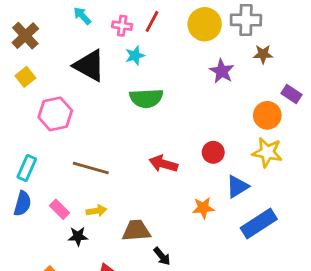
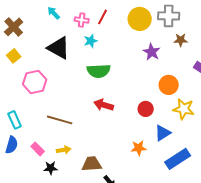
orange circle: (267, 115) -> (169, 85), moved
red arrow: (163, 164) -> (104, 105), moved
cyan rectangle: (27, 168) -> (15, 120), turned -48

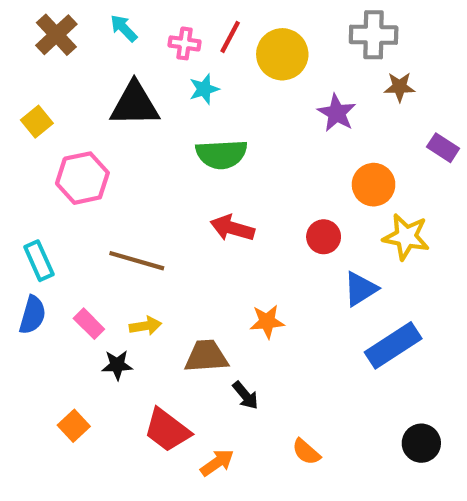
yellow circle: (140, 19) -> (282, 54), moved
brown cross: (14, 27) -> (56, 35), moved
black triangle: (59, 48) -> (135, 104), turned -30
orange star: (139, 148) -> (267, 321), moved

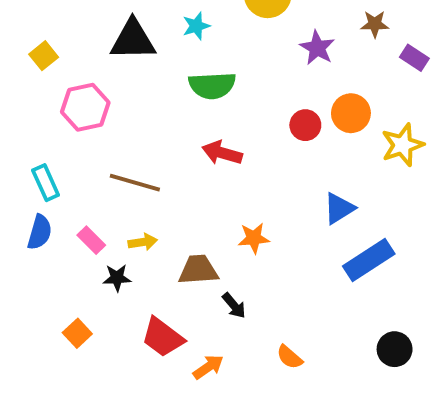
purple rectangle: (443, 148) -> (414, 58), moved
red circle: (324, 237) -> (305, 125), moved
yellow star: (406, 237) -> (402, 145), moved, turned -30

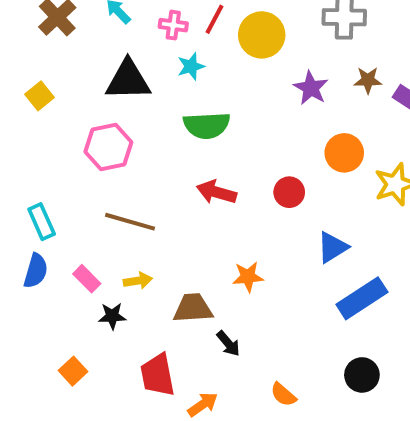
brown star: (375, 24) -> (368, 80), moved
pink hexagon: (85, 107) -> (108, 147), moved
red circle: (305, 125) -> (289, 192), moved
red trapezoid: (163, 337) -> (158, 375), turned 42
black circle: (395, 349) -> (362, 375), moved

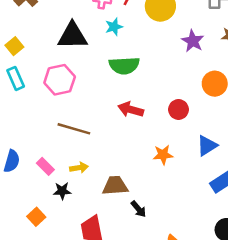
cyan rectangle: (42, 222) -> (16, 78), moved
orange star: (248, 277) -> (163, 155), moved
orange square: (73, 371) -> (36, 217), moved

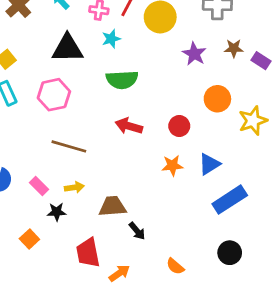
orange star: (163, 155) -> (172, 166), moved

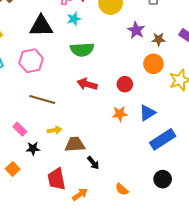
brown star: (234, 48) -> (159, 39), moved
yellow arrow: (74, 187) -> (54, 130), moved

